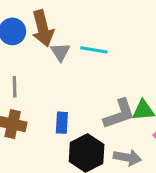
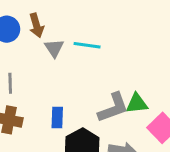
brown arrow: (43, 28) -> (36, 25), size x0.7

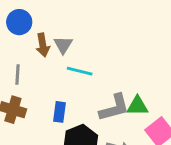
brown arrow: (36, 25) -> (43, 45), moved
cyan line: (87, 45) -> (80, 71), moved

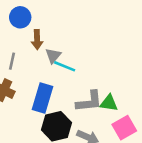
gray triangle: (63, 45) -> (53, 56), moved
blue rectangle: (60, 112) -> (43, 98), size x1.6

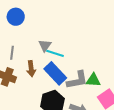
brown arrow: (37, 40) -> (31, 69), moved
blue rectangle: (43, 98) -> (55, 73), moved, turned -55

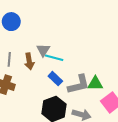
brown arrow: (31, 69) -> (29, 61), moved
blue rectangle: (55, 73) -> (55, 79), size x0.6

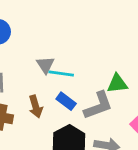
brown arrow: (29, 61) -> (36, 107), moved
green triangle: (95, 83) -> (117, 84), moved

